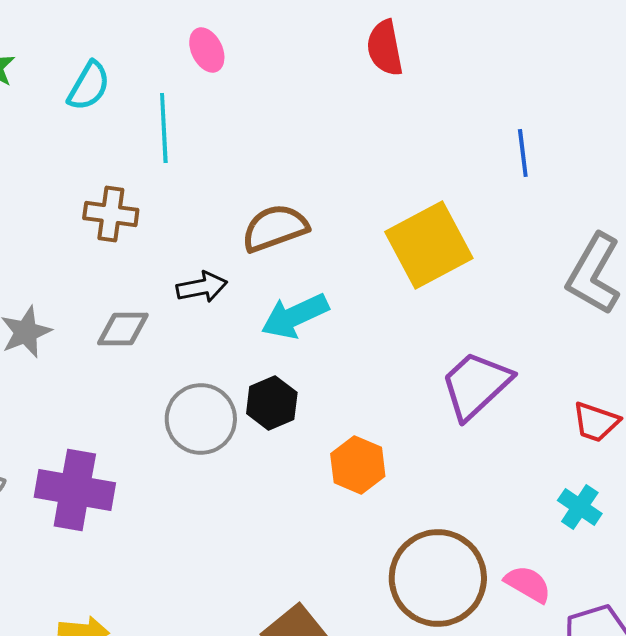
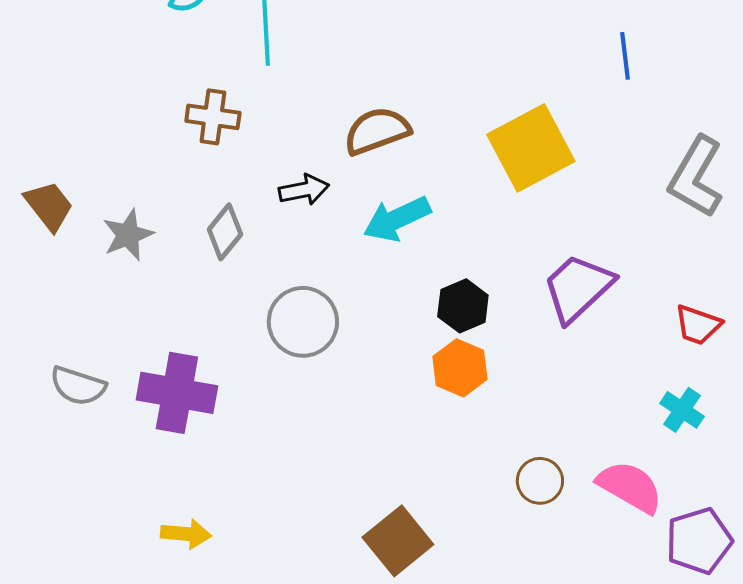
gray diamond: (123, 329) -> (225, 232), turned -50
black hexagon: (272, 403) -> (463, 306), moved
brown circle: (438, 578) -> (540, 481), size x0.5
pink semicircle: (528, 584) -> (630, 487), size x1.4

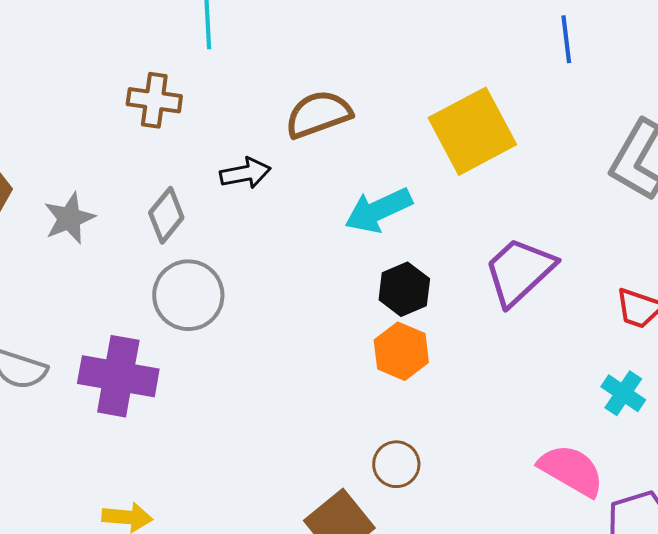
cyan arrow: (397, 219) -> (378, 210), moved
gray circle: (303, 322) -> (188, 295), moved
brown circle: (540, 481) -> (396, 464), moved

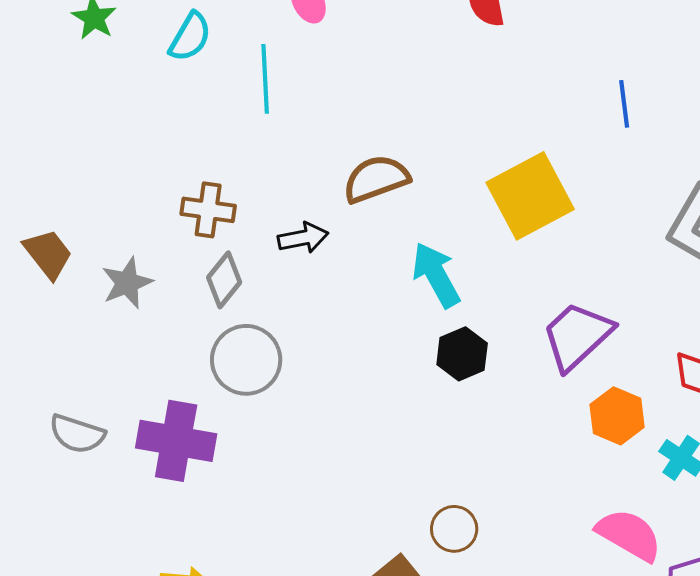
brown cross: (154, 100) -> (208, 210), moved
cyan arrow: (378, 210) -> (436, 275), turned 86
orange hexagon: (401, 351) -> (617, 416), moved

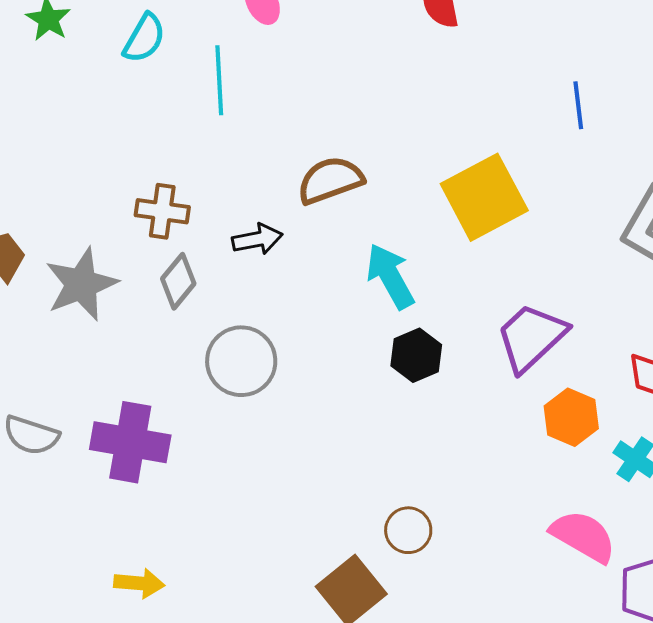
gray star: (127, 283) -> (81, 284), size x1.4
gray circle: (246, 360) -> (241, 361), moved

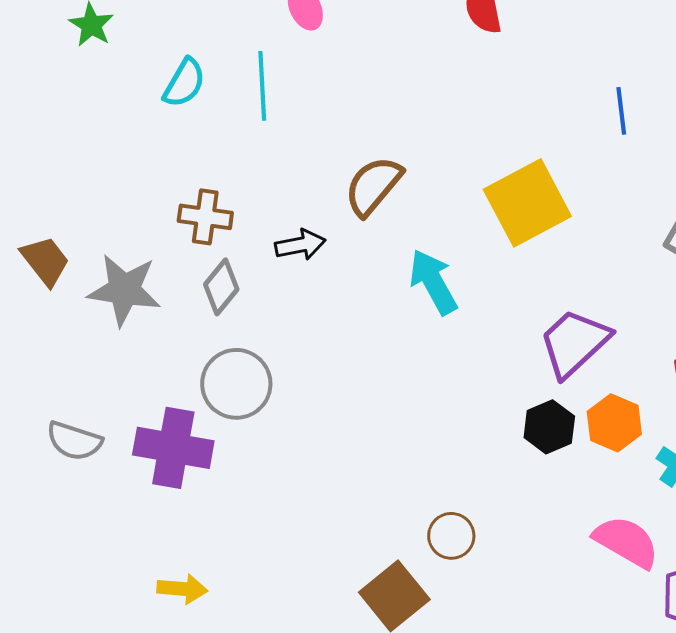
cyan semicircle: (144, 38) -> (184, 83), moved
brown semicircle: (330, 180) -> (373, 186), turned -30
gray star: (81, 284) -> (124, 290), turned 30
black hexagon: (416, 355) -> (549, 427), moved
gray circle: (241, 361) -> (236, 384), moved

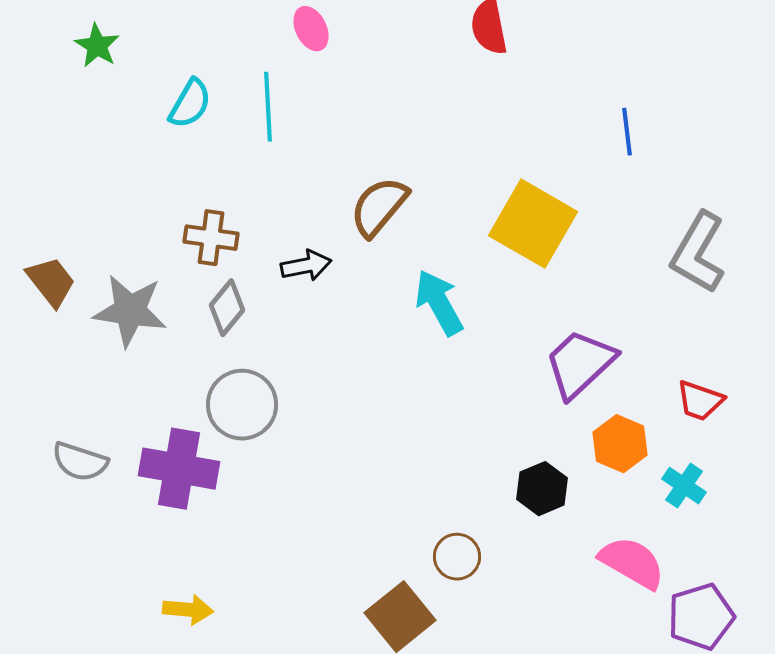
yellow square: (527, 203) -> (533, 224), turned -32
black hexagon: (549, 427) -> (542, 489), moved

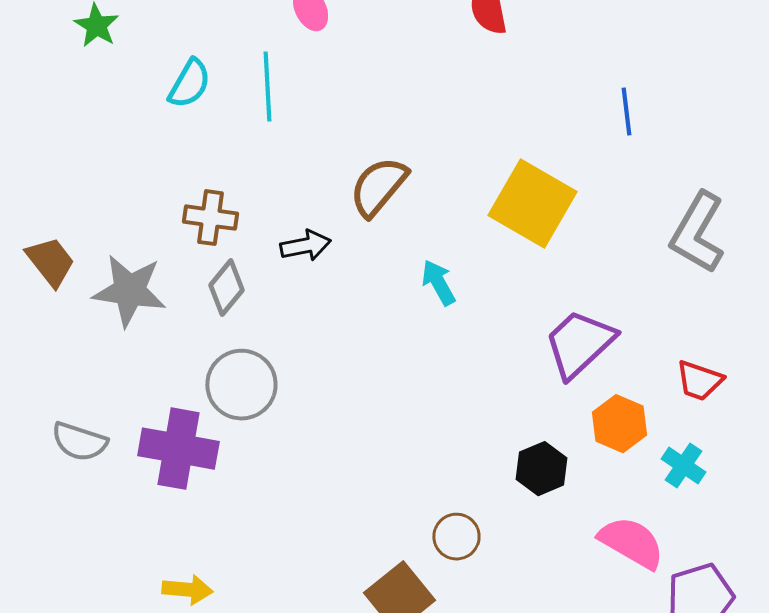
cyan arrow: (439, 303) -> (438, 283), size x0.7

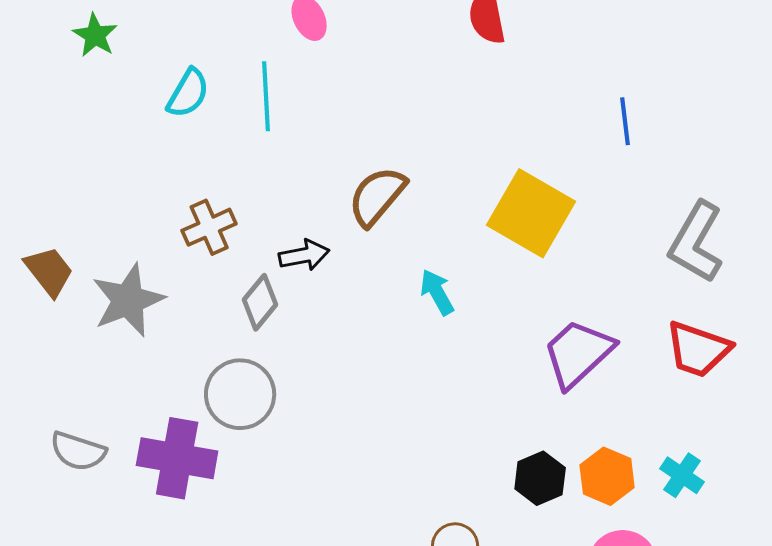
brown cross: (210, 218) -> (209, 227), turned -32
gray diamond: (226, 288) -> (260, 302), moved
gray star: (129, 291) -> (128, 300), turned -30
red trapezoid: (699, 381) -> (698, 349), moved, size x1.4
orange hexagon: (619, 424) -> (607, 476), moved

